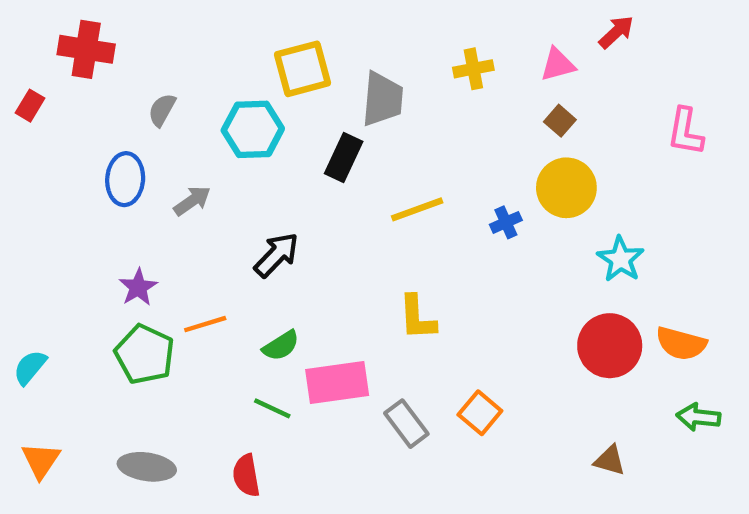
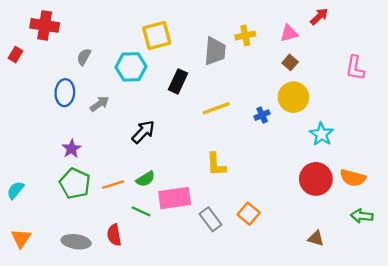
gray trapezoid: (383, 99) -> (215, 51), moved
orange line: (205, 324) -> (113, 185), moved
red semicircle: (246, 475) -> (114, 235), moved

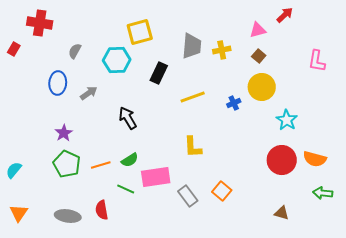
yellow cross: (245, 35) -> (222, 50), moved
black arrow: (143, 132) -> (128, 118), turned -75

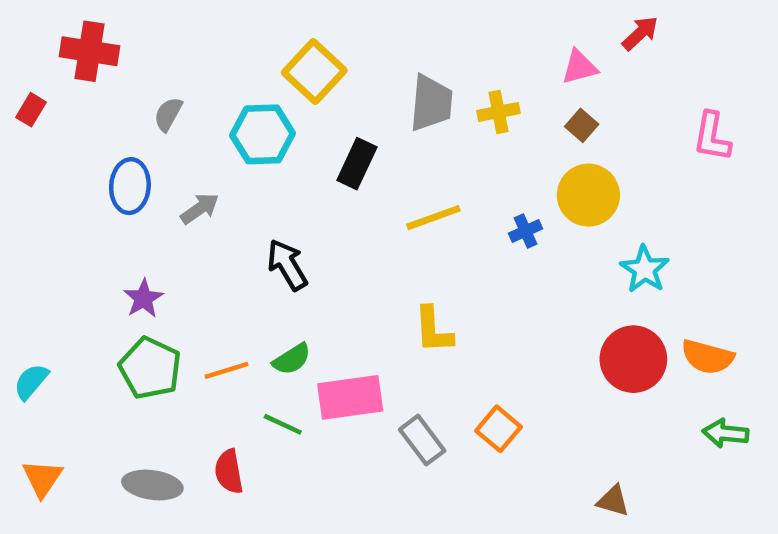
yellow square: (140, 32) -> (314, 71), turned -32
brown triangle: (282, 213) -> (613, 501), moved

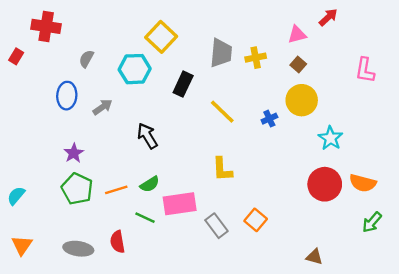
yellow line: (433, 218) -> (222, 112), turned 64
green arrow: (726, 433) -> (372, 222), turned -55

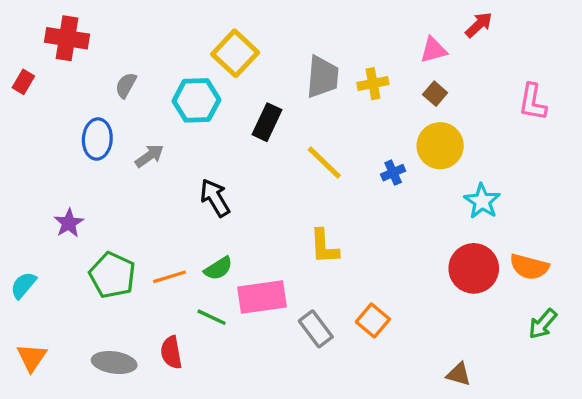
purple star: (74, 153) -> (69, 223), moved

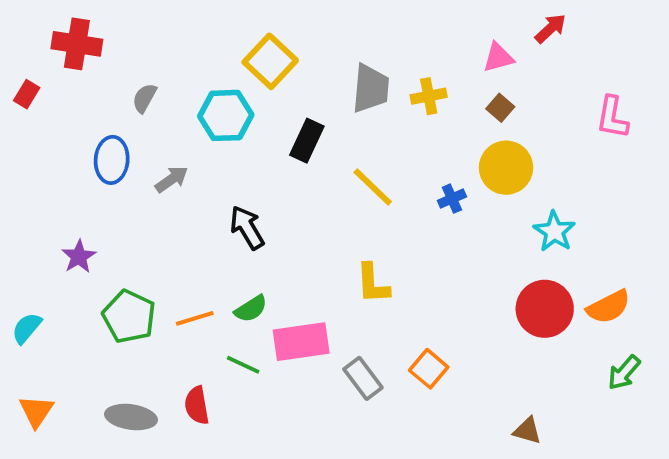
orange semicircle: (529, 267) -> (608, 307), turned -42

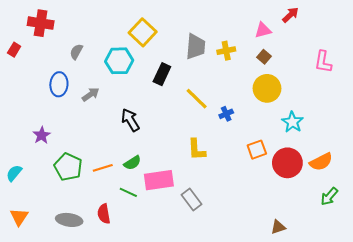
blue cross: (452, 199) -> (226, 114), moved
orange square: (429, 369) -> (257, 150), moved, turned 30
brown triangle: (527, 431) -> (278, 227), turned -35

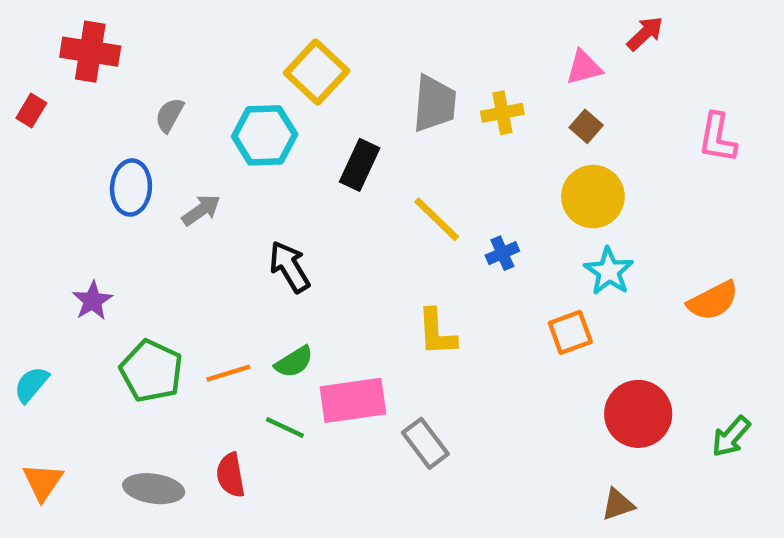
cyan star: (292, 122) -> (609, 271), moved
orange semicircle: (321, 162) -> (713, 301), moved
red circle: (287, 163) -> (638, 414), moved

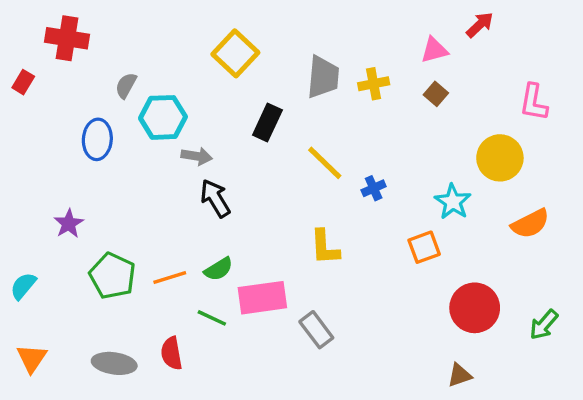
cyan hexagon: (265, 135) -> (163, 117), moved
yellow circle: (593, 197) -> (500, 158), moved
gray arrow: (201, 210) -> (197, 156), moved, turned 44

